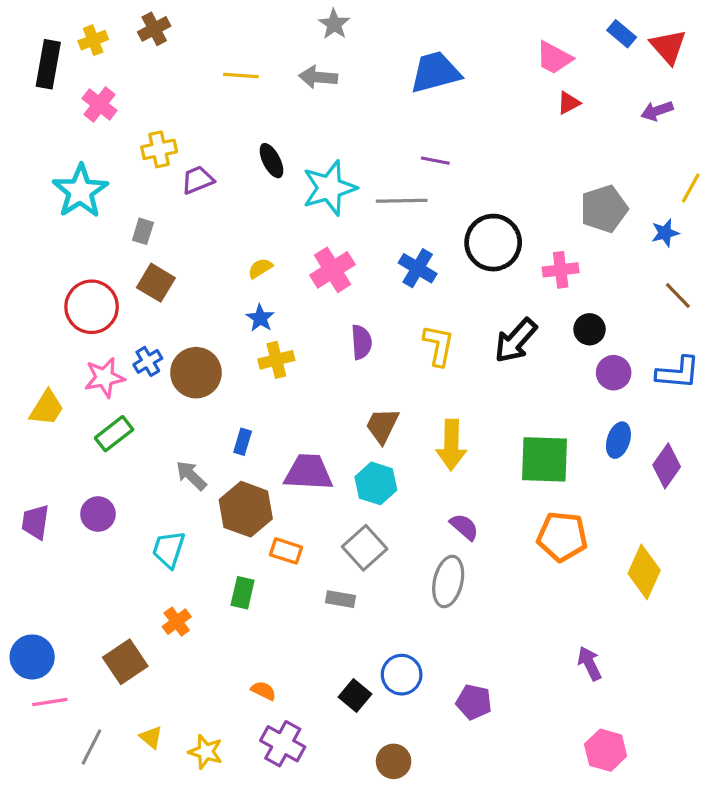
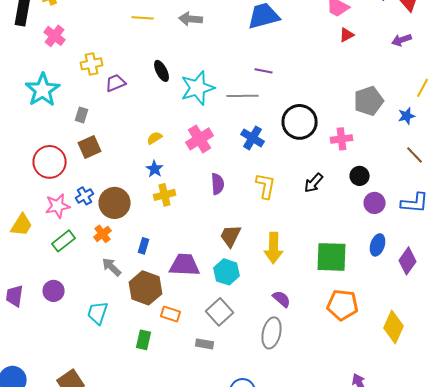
brown square: (156, 283) -> (90, 147), turned 35
black arrow: (516, 341) -> (314, 183), size x0.7
orange cross: (177, 622) -> (103, 234), moved

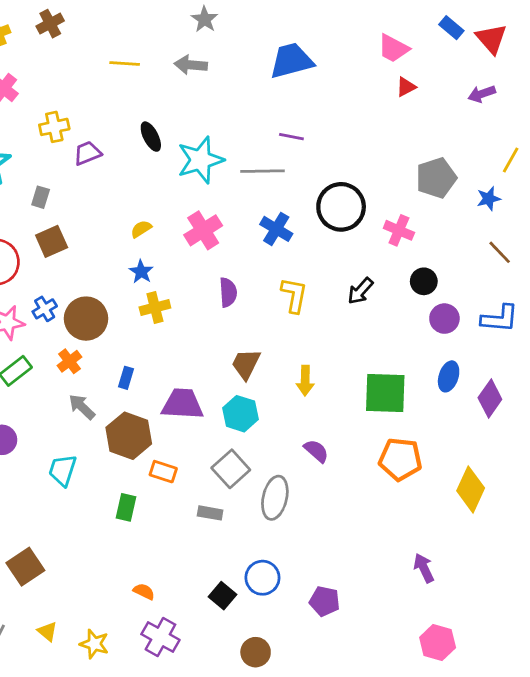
pink cross: (342, 139) -> (399, 230), turned 30
yellow arrow: (274, 248) -> (305, 381), size x0.7
gray ellipse: (272, 333) -> (275, 498), moved

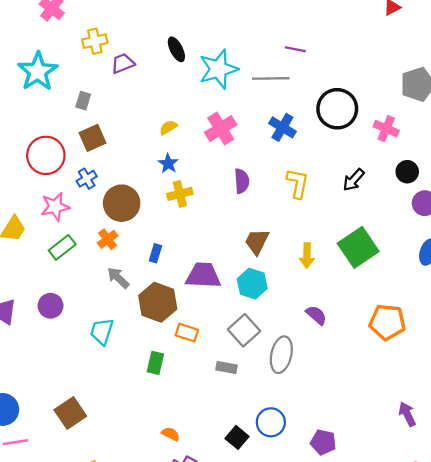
blue cross: (45, 309) -> (87, 179), moved
green square: (385, 393) -> (358, 247), moved, turned -36

